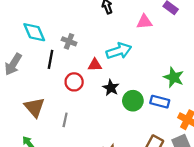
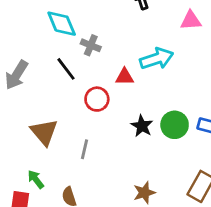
cyan diamond: (34, 32) -> (62, 24), moved
black line: (51, 59) -> (66, 69), turned -48
black star: (111, 88) -> (142, 126), moved

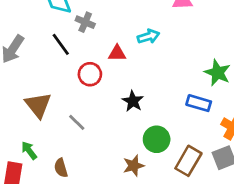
cyan arrow: (157, 59) -> (148, 36), size x0.7
green circle: (175, 125) -> (157, 139), moved
gray line: (84, 149) -> (77, 122), turned -60

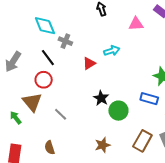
red triangle: (117, 53) -> (89, 63), turned -32
red circle: (90, 74) -> (44, 80), moved
green circle: (157, 139) -> (118, 111), moved
green arrow: (29, 150) -> (16, 118), moved

